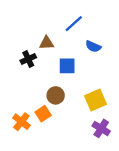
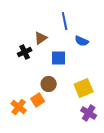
blue line: (74, 24) -> (65, 21), turned -60
brown triangle: (47, 43) -> (41, 38), turned -32

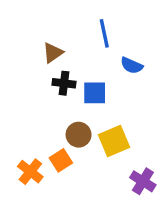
brown triangle: (41, 38) -> (53, 53), moved
black cross: (25, 52) -> (64, 83), moved, turned 32
yellow square: (84, 88) -> (114, 141), moved

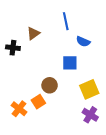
black cross: (64, 83) -> (13, 48), moved
blue square: (95, 93) -> (70, 63), moved
yellow square: (114, 141) -> (89, 89), moved

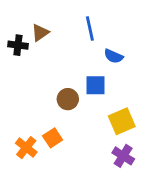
brown triangle: (33, 33) -> (40, 33), moved
black cross: (13, 48) -> (18, 45), moved
brown circle: (50, 85) -> (68, 99), moved

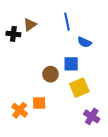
yellow square: (122, 121) -> (79, 88), moved
orange square: (53, 138) -> (39, 103), turned 32

